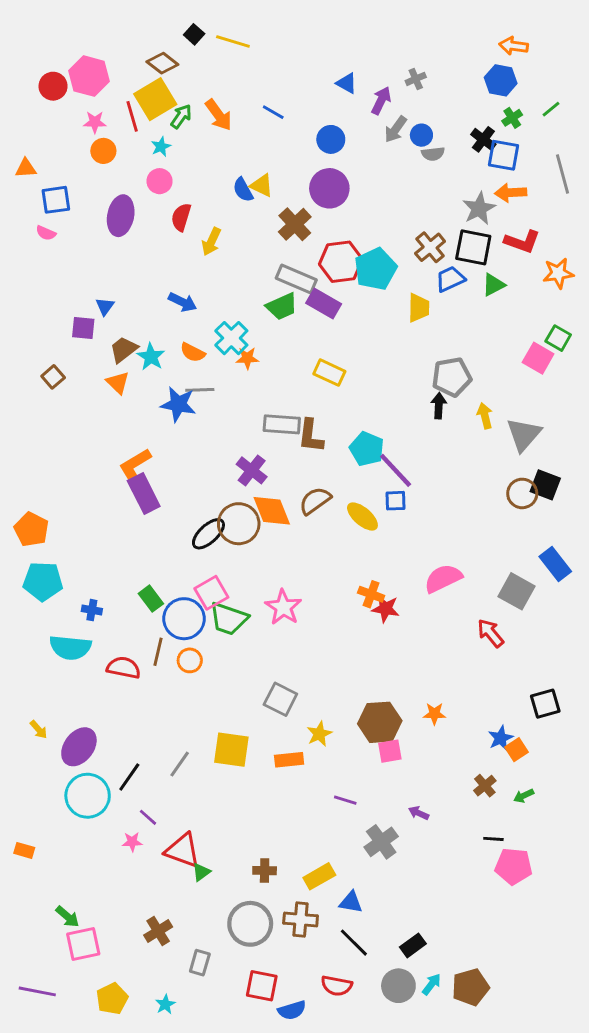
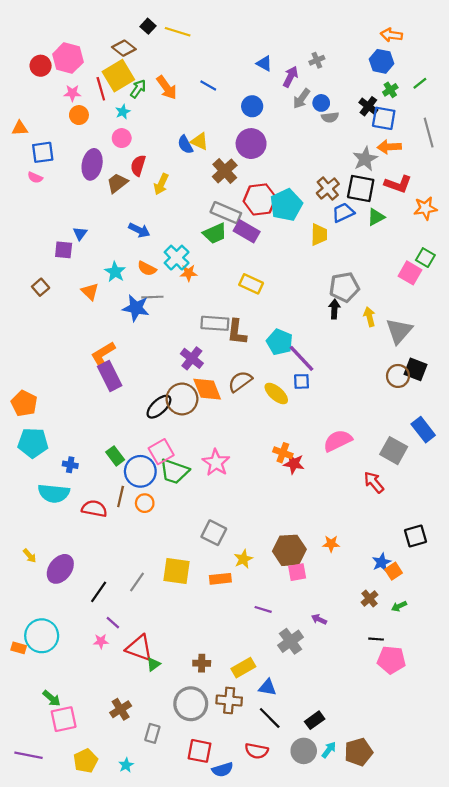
brown trapezoid: (124, 350) -> (117, 183), moved
cyan circle: (88, 796) -> (42, 636), moved

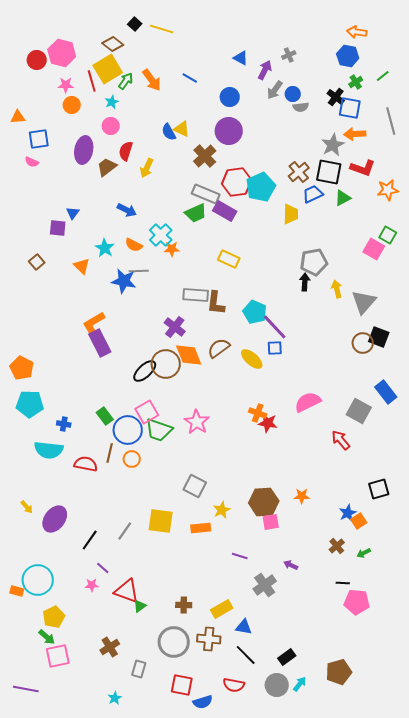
brown pentagon: (358, 752) -> (339, 672), moved
yellow pentagon: (86, 761) -> (54, 617), moved

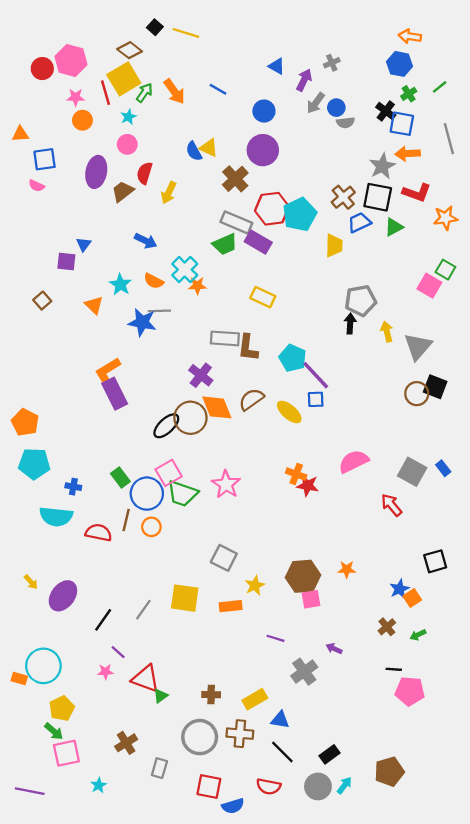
blue rectangle: (386, 392) -> (443, 468), moved, size x0.6
cyan star: (115, 698) -> (99, 785), moved

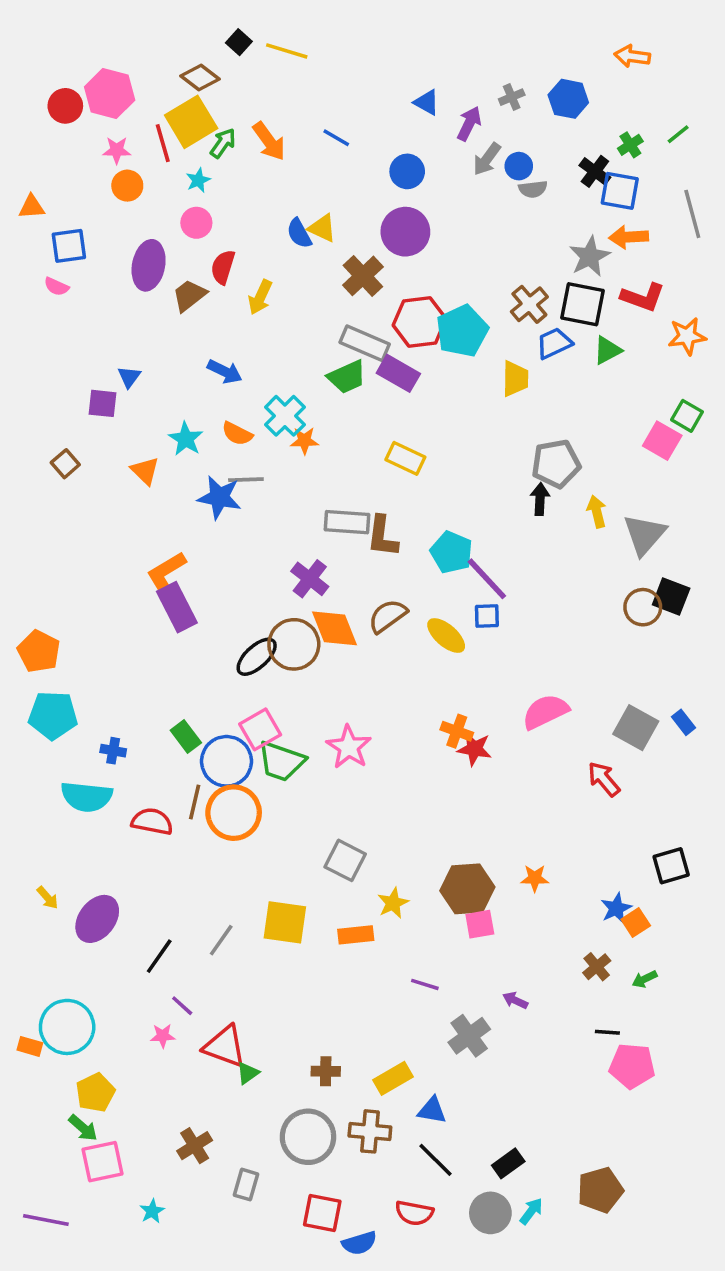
blue hexagon: (400, 64) -> (568, 99), moved
orange circle: (151, 527) -> (234, 813), size x1.8

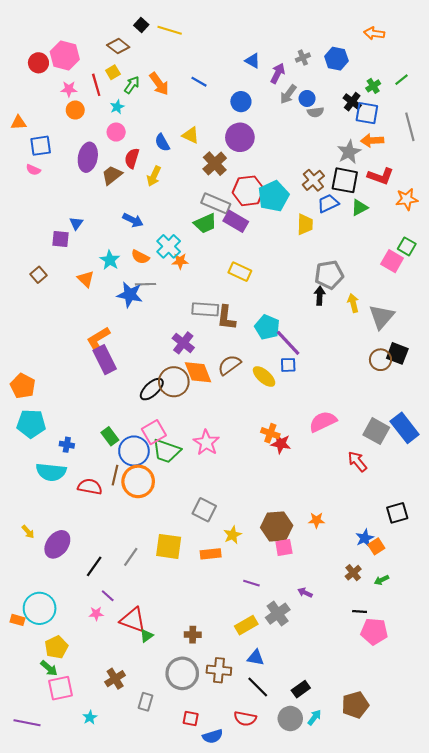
yellow square: (191, 122) -> (113, 72), size x0.5
blue semicircle: (299, 233) -> (162, 143), moved
blue rectangle: (683, 722) -> (405, 428), size x2.0
yellow rectangle: (393, 1078) -> (246, 625), moved
red square: (322, 1213) -> (191, 719), size x0.7

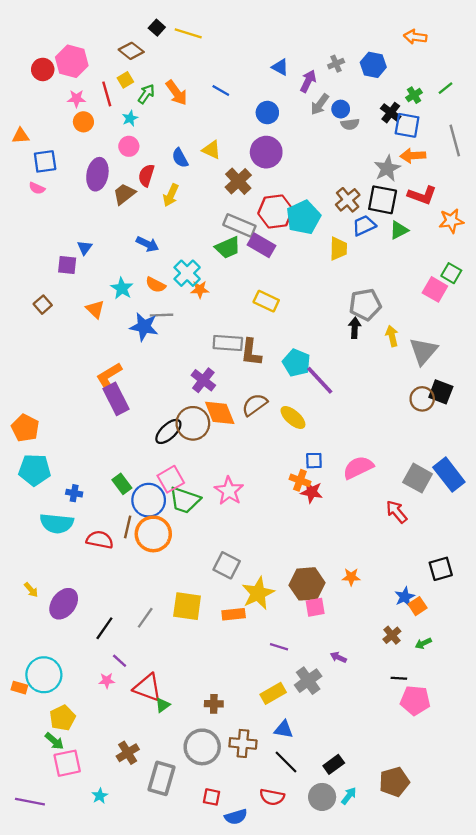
blue square: (288, 365) -> (314, 461), moved
yellow star: (233, 535) -> (258, 593), size x1.6
gray rectangle: (145, 702) -> (161, 778), size x1.6

